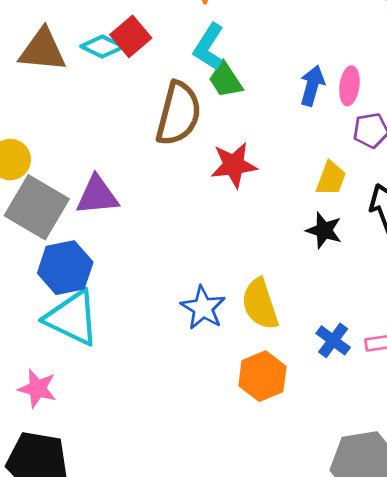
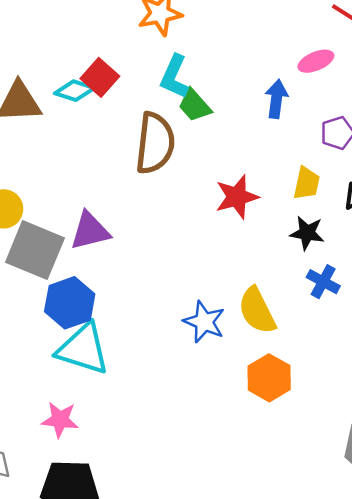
pink ellipse: (349, 86) -> (316, 61), moved, turned 68
red star: (234, 165) -> (237, 197), moved
blue cross: (333, 340) -> (323, 282), moved

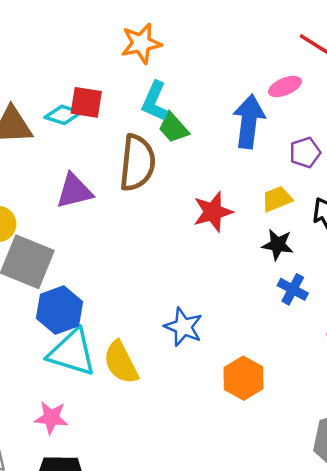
red square: (100, 77) -> (86, 102), turned -32
blue arrow: (276, 99) -> (249, 121), size x1.5
yellow trapezoid: (307, 183) -> (277, 199), turned -124
purple triangle: (90, 231) -> (74, 191), moved
yellow semicircle: (257, 311) -> (121, 362), moved

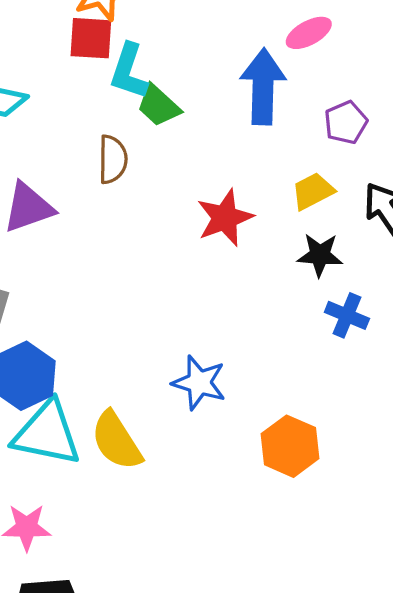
red square: (86, 102) -> (91, 38), moved
brown semicircle: (137, 163) -> (113, 159), size x0.6

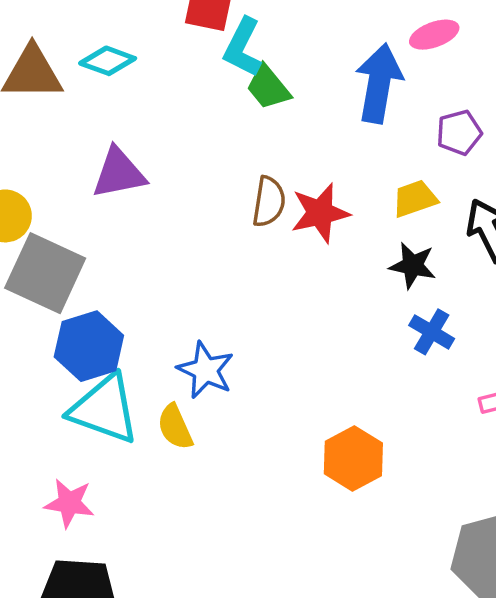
brown semicircle: (113, 159) -> (269, 202), moved
blue star: (199, 383) -> (206, 370), moved
yellow semicircle: (116, 441) -> (175, 427), size x0.7

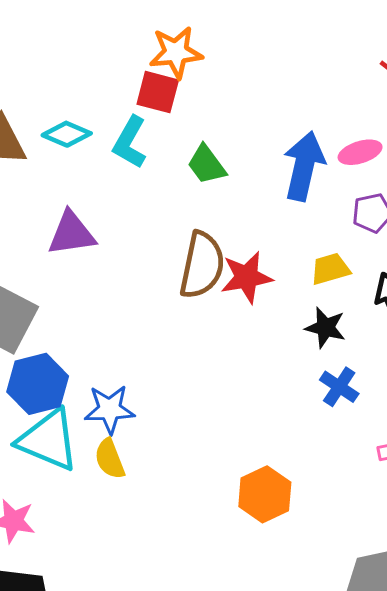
pink ellipse: (434, 35) -> (360, 152), moved
cyan L-shape: (243, 47) -> (130, 142), moved
brown semicircle: (269, 202) -> (202, 265), size x1.5
blue star: (206, 370) -> (110, 409), moved, turned -30

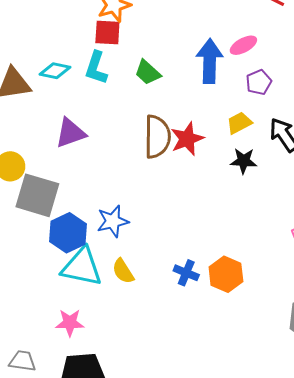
blue cross: (339, 387) -> (186, 273), moved
blue star: (110, 409) -> (113, 221), moved

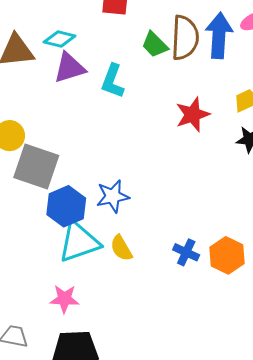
cyan L-shape: (96, 68) -> (113, 81), moved
purple triangle: (71, 133) -> (69, 68), moved
brown semicircle: (157, 137) -> (185, 38), moved
cyan triangle: (82, 267) -> (79, 242), turned -33

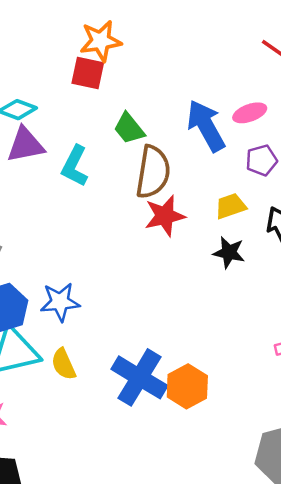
blue arrow: (219, 35) -> (206, 126), turned -39
brown semicircle: (185, 38) -> (153, 172), moved
blue cross: (186, 252) -> (139, 377), size x1.8

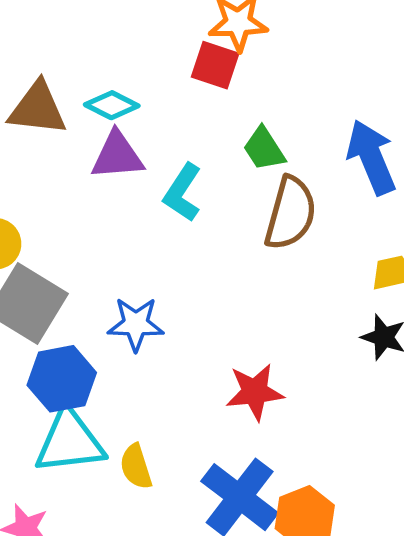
red star: (165, 216) -> (255, 392), moved
blue star: (60, 302) -> (136, 324), moved

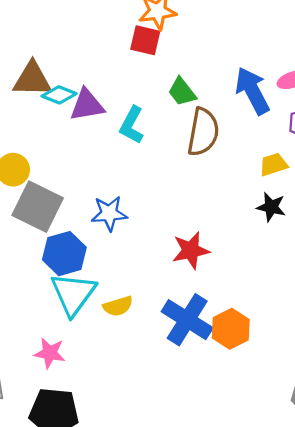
cyan diamond: (112, 105) -> (59, 95), moved
cyan triangle: (70, 441) -> (73, 294), turned -42
yellow semicircle: (136, 467) -> (118, 306), turned -84

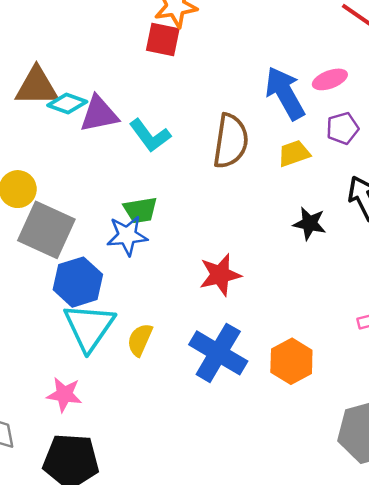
green trapezoid: (182, 92) -> (140, 210), moved, turned -60
cyan L-shape: (132, 125) -> (150, 135), turned -63
yellow trapezoid: (274, 165) -> (294, 153), moved
yellow semicircle: (118, 306) -> (140, 340), turned 132
orange hexagon: (231, 329) -> (291, 361), moved

